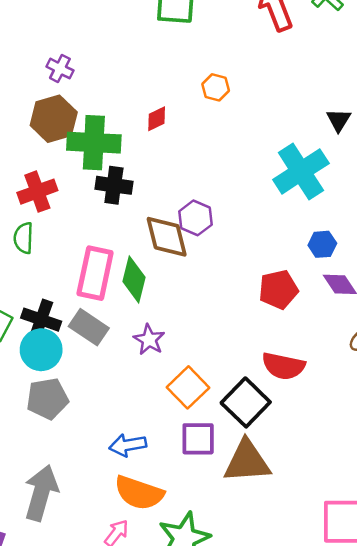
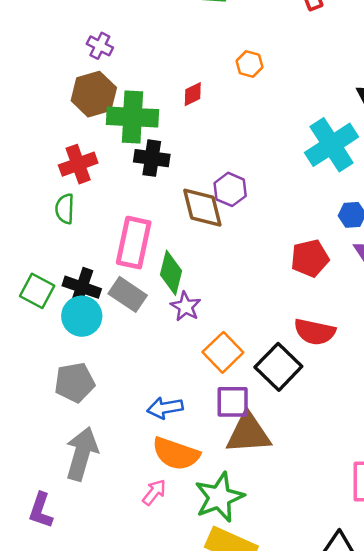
green diamond: (134, 279) -> (171, 273), moved
gray pentagon: (47, 399) -> (75, 383), moved
brown triangle: (247, 461) -> (248, 433), moved

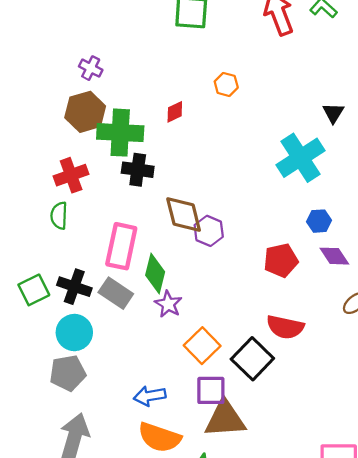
purple hexagon: (230, 189) -> (209, 231), moved
green square: (37, 291) -> (34, 290), turned 36
cyan circle: (82, 316) -> (74, 333), moved

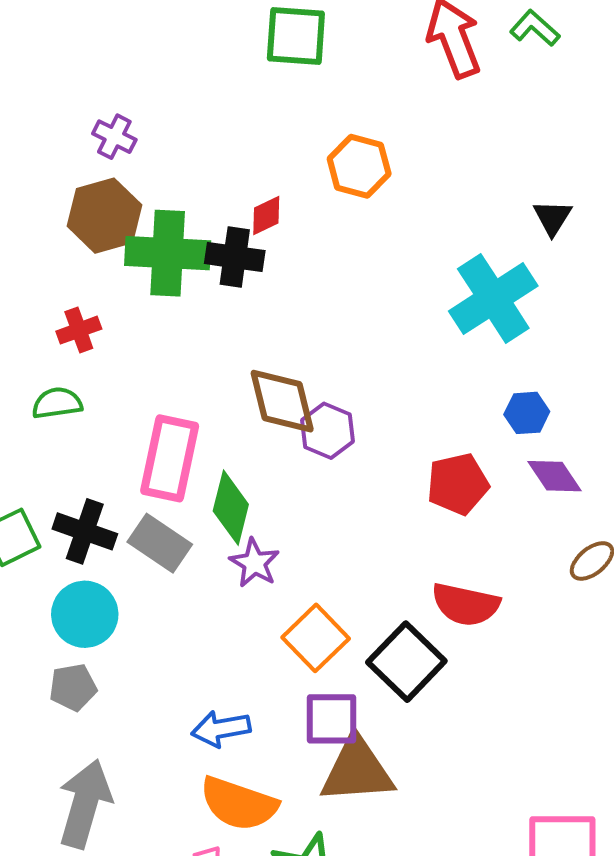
orange hexagon: (226, 84) -> (359, 166), size x1.4
black cross: (138, 170) -> (235, 257), moved
red cross: (71, 175) -> (79, 330), size x0.7
green semicircle: (59, 216) -> (57, 403), turned 80
gray pentagon: (68, 373) -> (73, 687), size x0.7

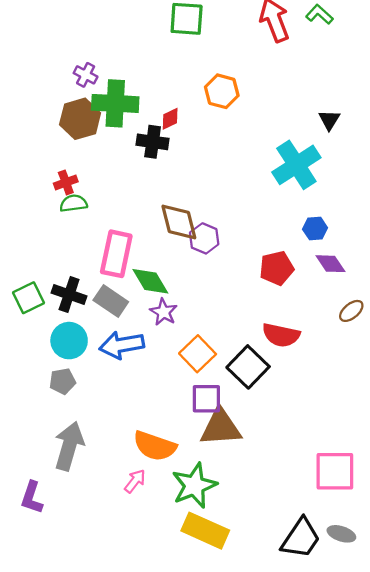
green cross: (168, 253) -> (115, 103), moved
green semicircle: (57, 403) -> (73, 203), moved
green diamond: (231, 508) -> (150, 281), turned -45
blue arrow: (221, 729) -> (122, 345), moved, size x1.4

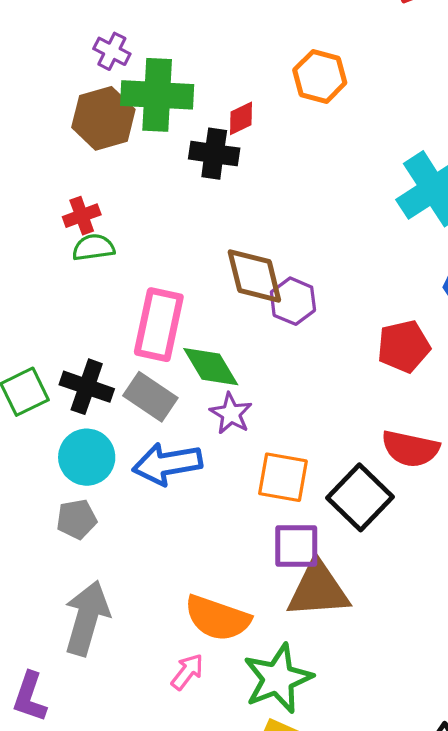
orange square: (198, 354) -> (283, 477), turned -36

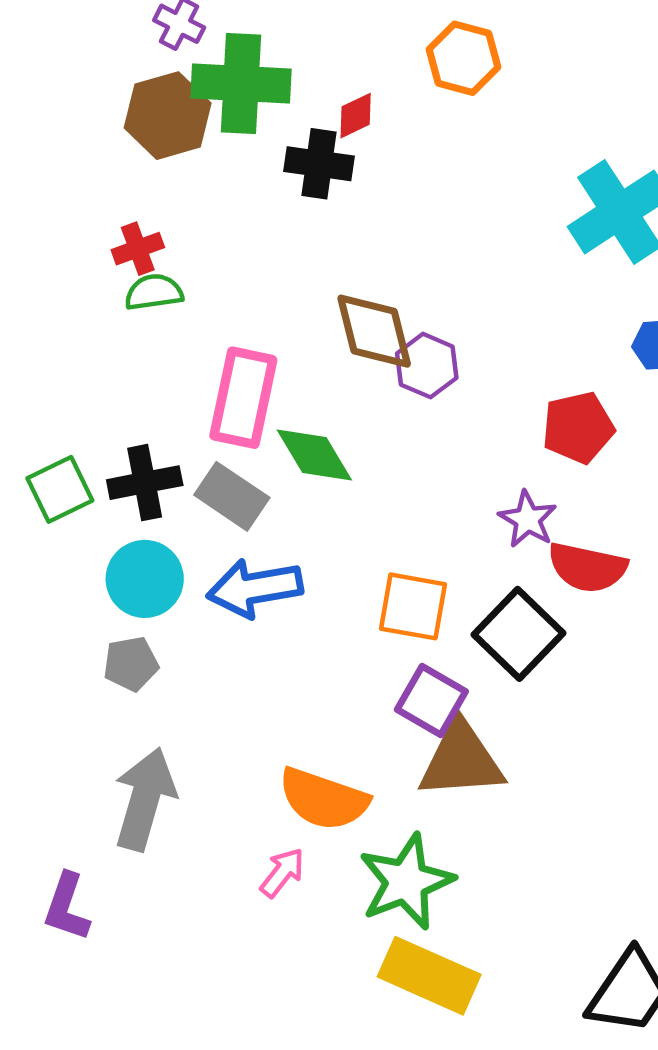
black cross: (87, 387) -> (145, 483), turned -30
purple star: (231, 414) -> (528, 519), moved
purple square: (296, 546) -> (431, 700), turned 30

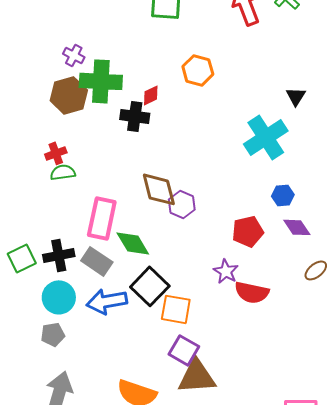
black square: (519, 634) -> (150, 286), moved

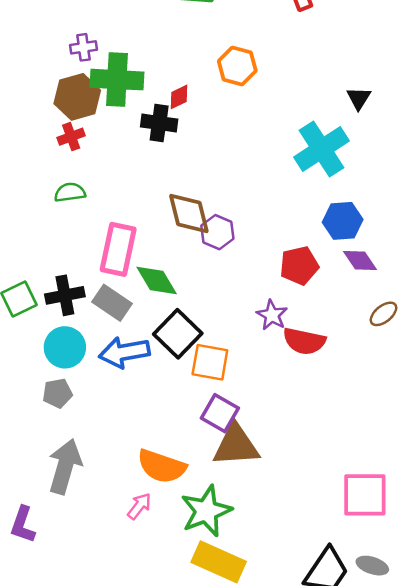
purple cross: (74, 55) -> (83, 47), turned -35
red cross: (56, 153) -> (71, 137), moved
blue hexagon: (283, 195) -> (343, 221), size x1.4

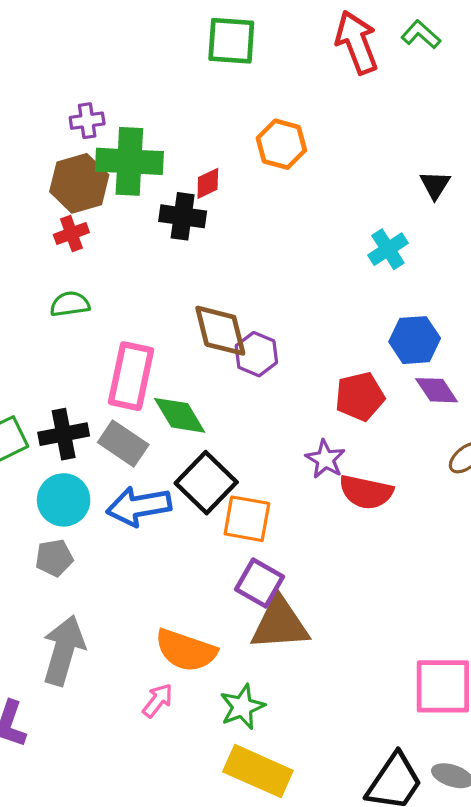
cyan cross: (322, 149) -> (388, 249), size x0.6
green star: (206, 511) -> (242, 707), size x0.7

